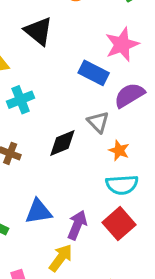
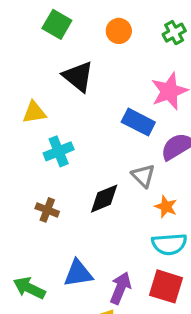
red square: (119, 224) -> (166, 286), turned -32

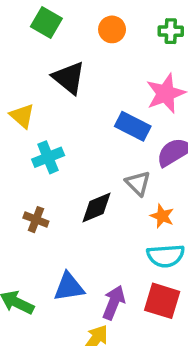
green cross: (174, 33) -> (171, 31), turned 30
yellow triangle: (34, 112) -> (22, 116), turned 50

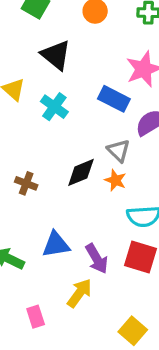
cyan cross: (48, 157) -> (54, 107), moved, turned -32
orange star: (162, 216) -> (115, 180), moved
purple arrow: (114, 303) -> (97, 259), turned 128

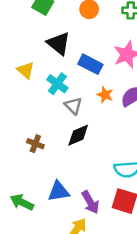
blue rectangle: (114, 99) -> (90, 64), moved
gray triangle: (119, 151) -> (73, 106), moved
orange star: (115, 180) -> (105, 95), moved

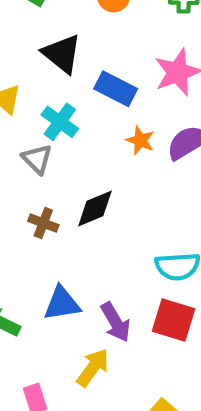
gray triangle: (73, 106) -> (37, 159), moved
brown cross: (35, 144) -> (43, 223), moved

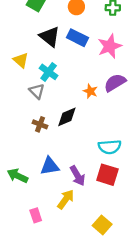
blue rectangle: (116, 89) -> (77, 38), moved
orange star: (140, 140) -> (90, 91), moved

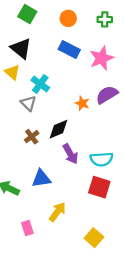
black triangle: (50, 37) -> (21, 48), moved
brown cross: (40, 124) -> (32, 137), turned 32
purple arrow: (77, 176) -> (70, 154), moved

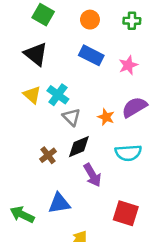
pink star: (102, 58) -> (128, 65), size x0.7
yellow triangle: (12, 72) -> (32, 95), moved
gray triangle: (28, 103) -> (71, 117), moved
cyan semicircle: (102, 159) -> (128, 153), moved

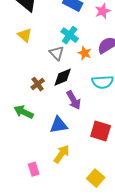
cyan cross: (58, 95) -> (70, 35), moved
blue triangle: (59, 203) -> (59, 125), moved
green arrow: (22, 214) -> (24, 112), moved

